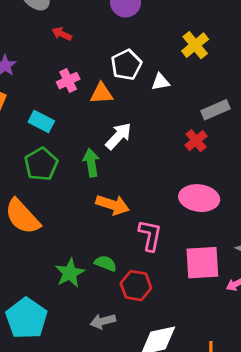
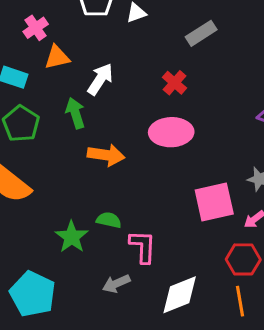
orange triangle: (102, 93) -> (57, 57), moved
red cross: (196, 141) -> (175, 83), moved
pink ellipse: (199, 198) -> (171, 132), moved
pink L-shape: (150, 235) -> (143, 247), moved
red hexagon: (136, 286) -> (243, 259), moved

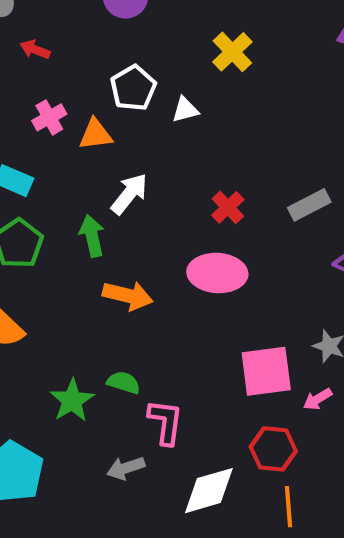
gray rectangle: (201, 33) -> (309, 205), moved
orange triangle: (57, 57) -> (95, 134), moved
red hexagon: (243, 259) -> (273, 449), moved

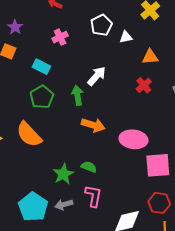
orange triangle: (95, 134) -> (150, 57), moved
pink ellipse: (217, 273) -> (133, 139), moved
pink L-shape: (166, 422) -> (93, 196), moved
gray arrow: (126, 468) -> (64, 205), moved

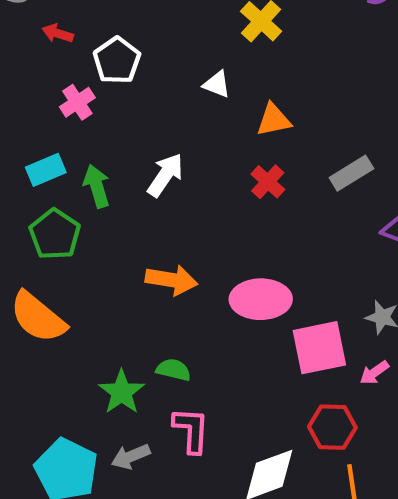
white pentagon: (101, 25) -> (117, 60), moved
white triangle: (126, 37) -> (217, 84), turned 40
cyan rectangle: (41, 67) -> (46, 170), turned -42
green arrow: (77, 95) -> (97, 186), moved

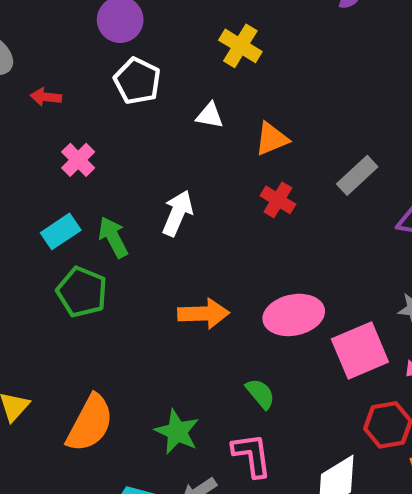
white pentagon: (117, 60) -> (137, 81), moved
orange semicircle: (38, 317) -> (90, 423), moved, turned -90
green semicircle: (173, 370) -> (260, 394), moved, turned 48

